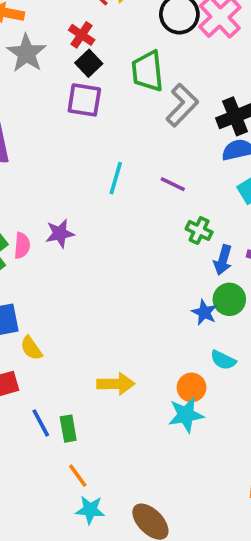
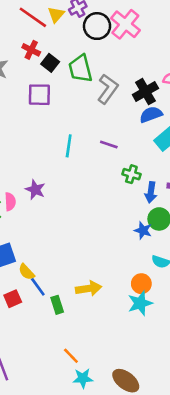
black square: (89, 63) -> (50, 63), moved
purple star: (60, 233) -> (35, 190), turned -30
blue line: (41, 423) -> (38, 287), moved
green rectangle: (68, 429) -> (57, 305), moved

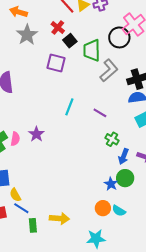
black circle: (97, 26) -> (119, 37), moved
orange circle: (141, 284) -> (103, 208), moved
blue line: (38, 287) -> (21, 208), turned -35

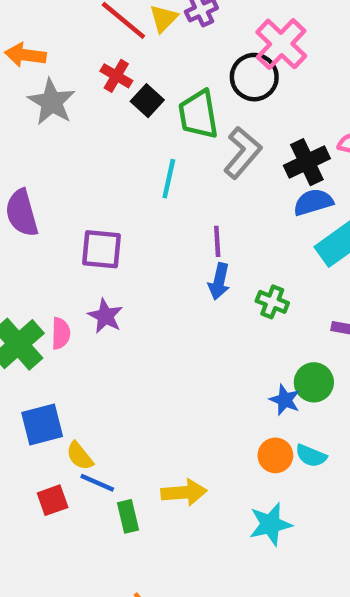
purple square: (56, 63) -> (101, 249), moved
cyan line: (69, 107) -> (169, 179), moved
purple line: (100, 113) -> (217, 241), moved, turned 64
blue arrow: (124, 156) -> (219, 281), moved

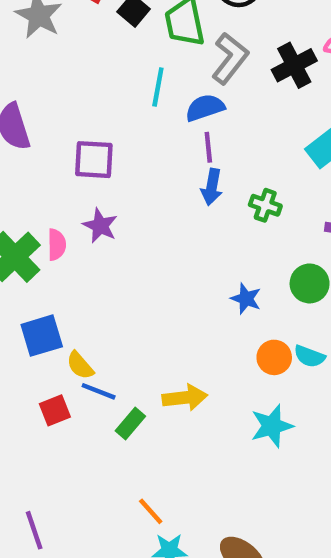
blue semicircle: (313, 202) -> (205, 108), moved
blue star: (285, 400) -> (246, 299), moved
green rectangle: (128, 516) -> (130, 424), turned 56

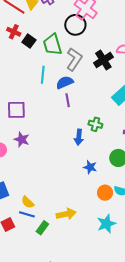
blue arrow: (212, 187) -> (79, 137), moved
yellow semicircle: (80, 365) -> (28, 202), moved

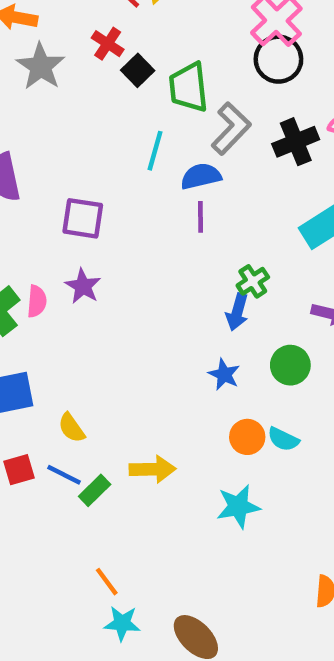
black circle: (75, 25) -> (278, 59), moved
green cross: (95, 124) -> (253, 281), turned 32
blue arrow: (79, 137) -> (237, 312), moved
blue line: (27, 214) -> (64, 475), moved

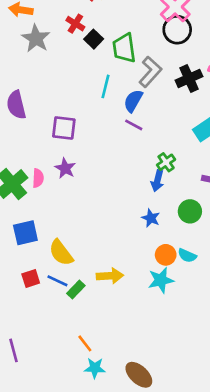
blue semicircle: (201, 176) -> (133, 101), turned -45
purple line: (200, 217) -> (134, 125), turned -60
yellow semicircle: (72, 428) -> (61, 253), size x1.5
cyan star: (238, 506) -> (161, 280), moved

